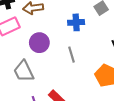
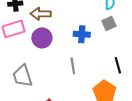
purple circle: (39, 43) -> (42, 38), moved

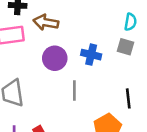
gray square: (109, 23) -> (126, 47), turned 32
purple circle: (42, 38) -> (55, 58), moved

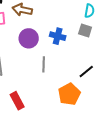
black line: (128, 98) -> (86, 72), turned 56

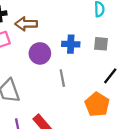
gray square: (85, 31) -> (101, 44), moved

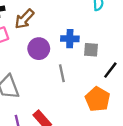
brown arrow: (26, 24) -> (24, 19), turned -45
gray square: (101, 44) -> (91, 50), moved

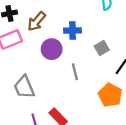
blue cross: (70, 39) -> (72, 30), moved
gray square: (91, 50) -> (102, 48), turned -32

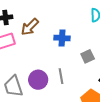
purple circle: (52, 49) -> (38, 80), moved

